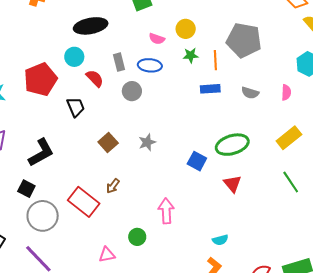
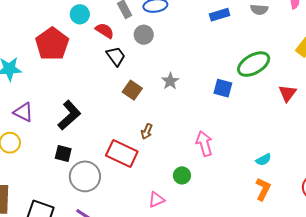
black trapezoid: (76, 107) -> (116, 56), moved
red triangle: (232, 184) -> (288, 93), moved, turned 30

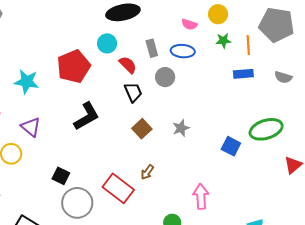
black L-shape: (69, 115) -> (87, 116), moved

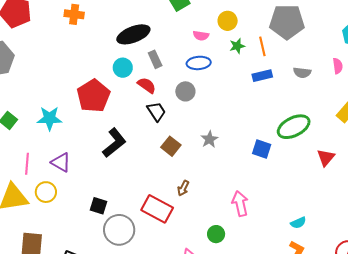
gray rectangle: (152, 48) -> (155, 59), moved

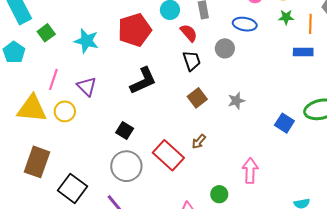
black square: (99, 206) -> (125, 131), moved

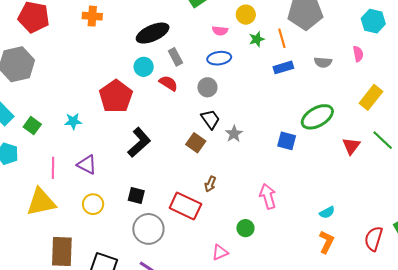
cyan star: (86, 41) -> (73, 121), size x0.7
black trapezoid: (192, 61) -> (210, 119), moved
yellow circle: (65, 111) -> (93, 204), moved

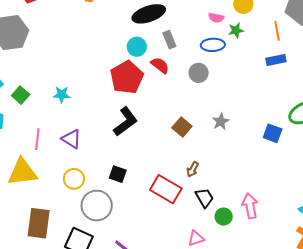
green star: (257, 39) -> (236, 30), moved
red pentagon: (116, 96) -> (127, 77), moved
black trapezoid: (210, 119) -> (204, 198), moved
pink arrow: (268, 196) -> (250, 206), moved
gray circle: (148, 229) -> (97, 206), moved

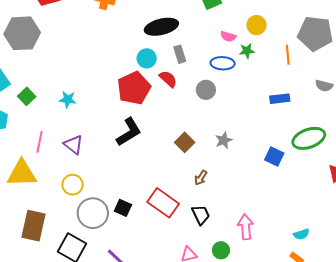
blue rectangle: (276, 60) -> (280, 99), moved
brown arrow: (193, 169) -> (201, 178), moved
black square: (118, 174) -> (123, 208), moved
green circle: (224, 217) -> (221, 250), moved

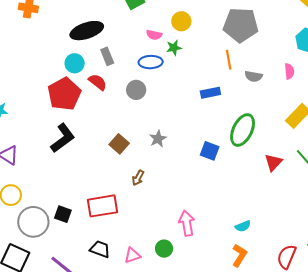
orange line: (288, 55) -> (229, 60), moved
green ellipse: (309, 138) -> (243, 130), turned -40
red rectangle: (163, 203) -> (103, 206), turned -40
black trapezoid: (201, 215) -> (100, 249), moved, turned -40

